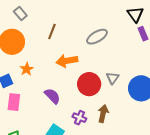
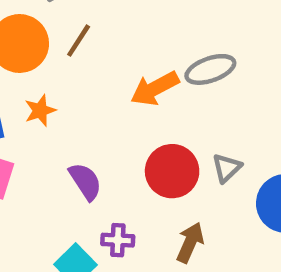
brown line: (52, 31) -> (79, 41), moved
orange arrow: (67, 61) -> (155, 88), moved, turned -30
purple cross: (79, 118) -> (118, 240), moved, turned -32

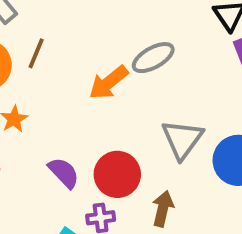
gray triangle: (227, 168) -> (182, 139), size x1.6
red circle: (172, 171) -> (117, 174), moved

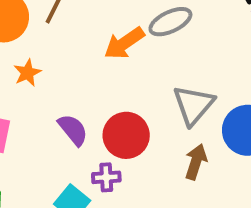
brown arrow: (163, 209) -> (196, 162), moved

